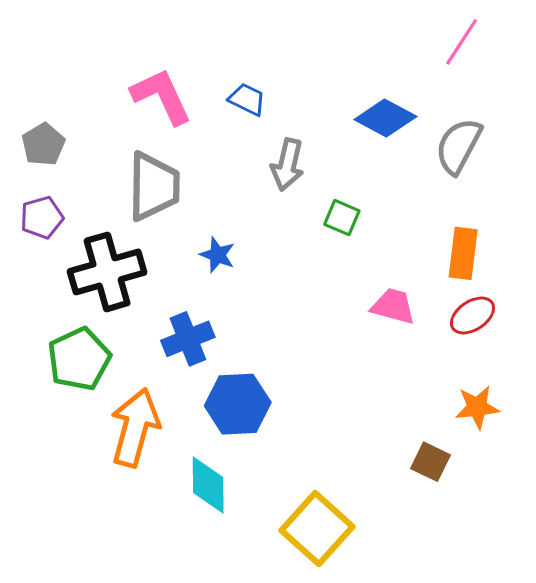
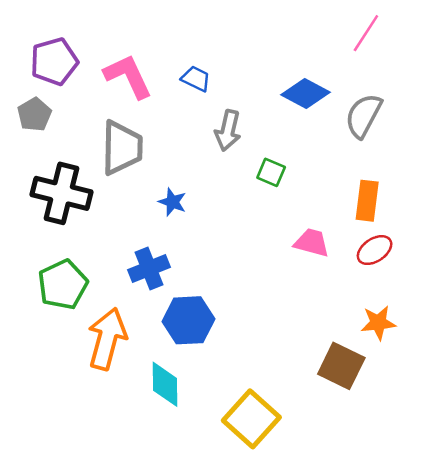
purple pentagon: (42, 218) -> (54, 61), moved, size x1.4
black cross: (107, 272) -> (62, 193), moved, turned 30
brown square: (430, 462) -> (341, 366), size x1.5

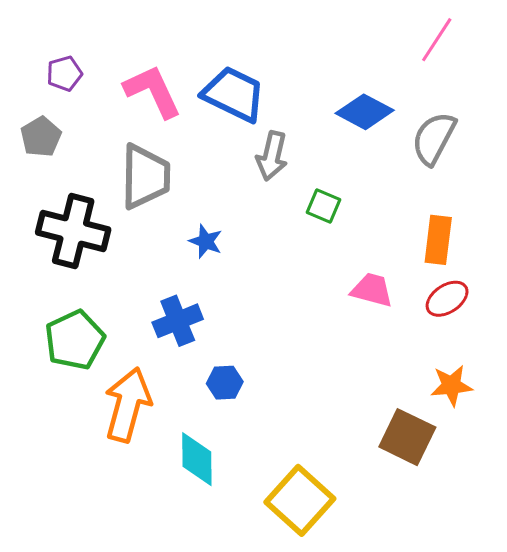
purple pentagon: (54, 61) -> (64, 74), size x0.6
blue trapezoid: (196, 79) -> (234, 94), size x1.8
blue hexagon: (188, 320) -> (225, 383), size x0.6

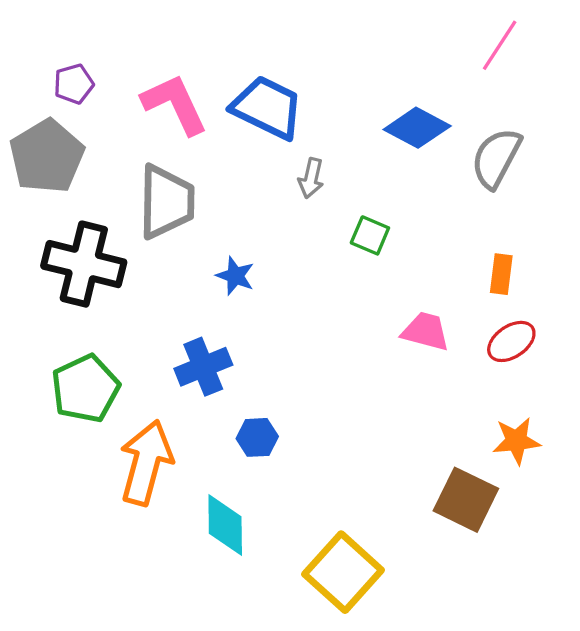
gray pentagon: (41, 137) -> (47, 156), size x1.6
gray arrow: (272, 156) -> (311, 178), size x0.7
orange rectangle: (438, 240) -> (501, 274), size x0.7

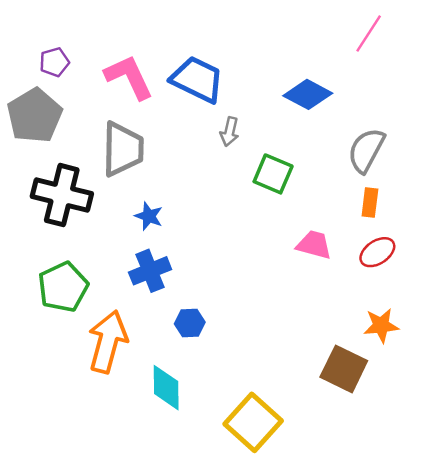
gray semicircle: (496, 158) -> (366, 150), moved
green square: (370, 235) -> (273, 174), size x1.4
blue star: (235, 276) -> (149, 216), moved

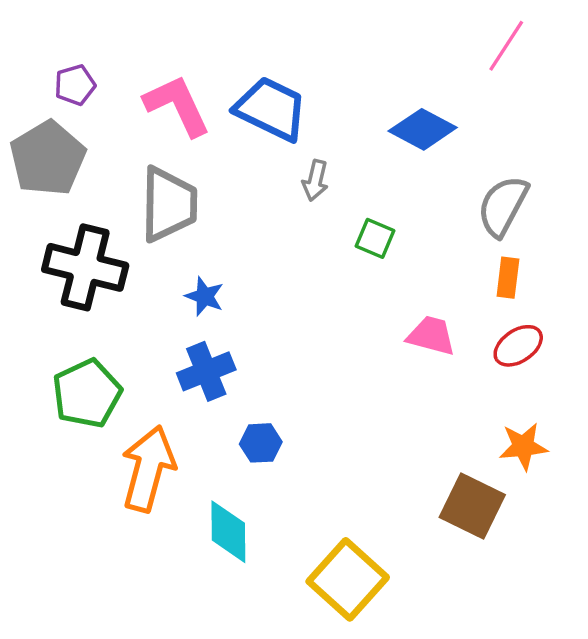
green square: (273, 174) -> (375, 238), size x0.7

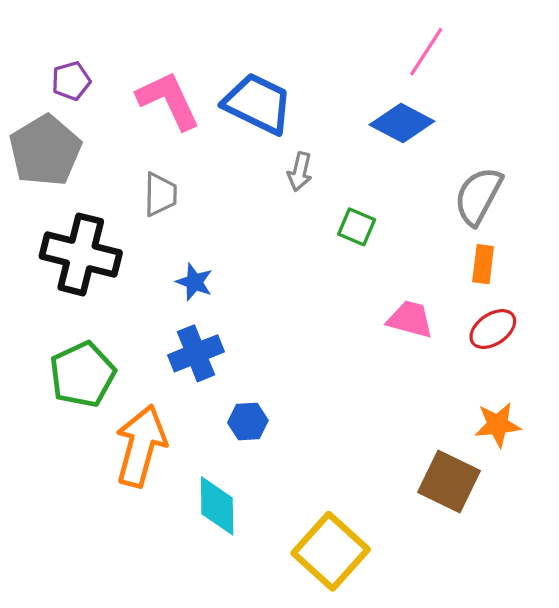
pink line: (506, 46) -> (426, 52), moved
gray trapezoid: (169, 204) -> (160, 194), size x0.6

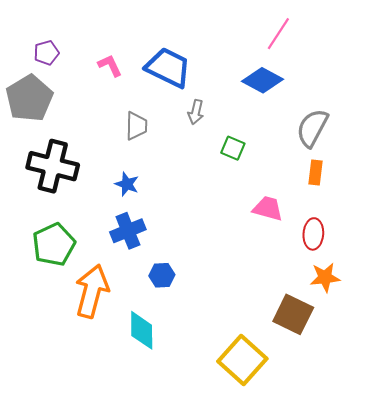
pink L-shape: (168, 100) -> (110, 65), size x0.6
gray trapezoid: (160, 194) -> (136, 126), moved
red ellipse: (493, 329) -> (313, 234), moved, turned -52
yellow square: (331, 551) -> (242, 360), moved

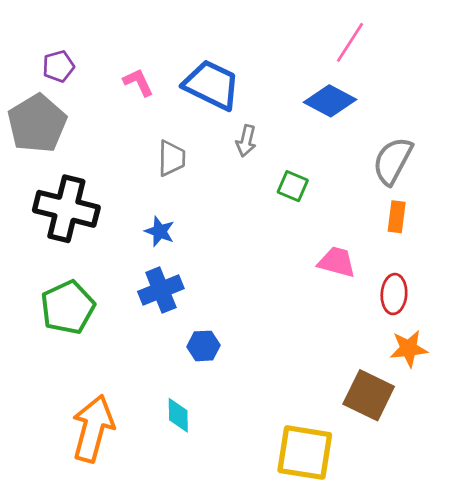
orange arrow: (92, 291) -> (93, 429), moved
cyan diamond: (142, 330) -> (178, 415), size x0.7
yellow square: (242, 360) -> (305, 453), turned -33

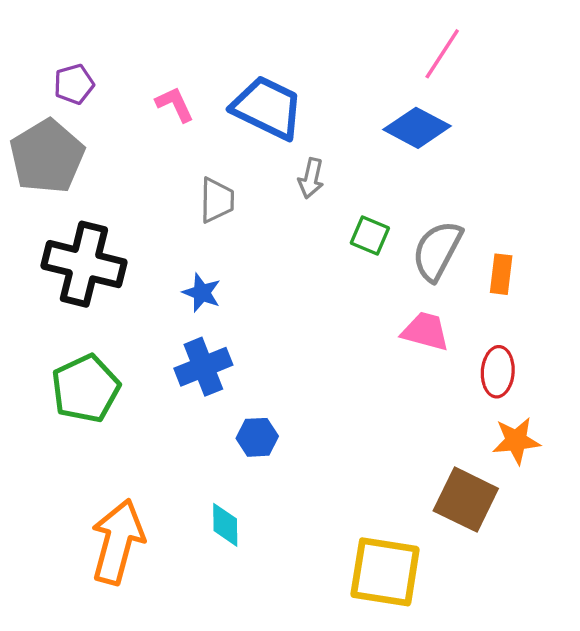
gray semicircle: (393, 161) -> (437, 251), moved

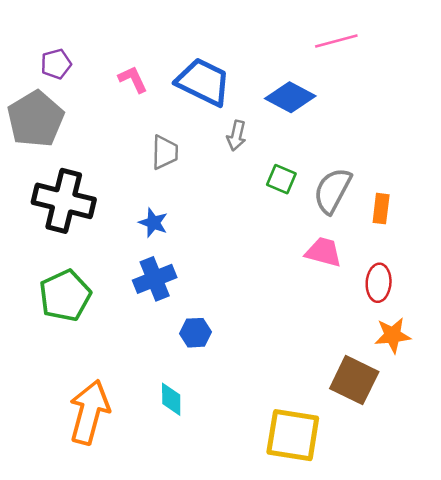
pink line: (442, 54) -> (336, 41), turned 42
blue diamond: (417, 128) -> (290, 97), moved

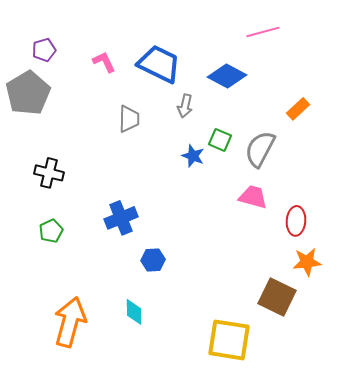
black cross: (64, 201) -> (49, 173), moved, size x0.6
orange rectangle: (381, 209) -> (298, 109), moved, turned 40
blue star: (153, 223) -> (193, 156), moved
green pentagon: (65, 296) -> (51, 231), size x0.6

